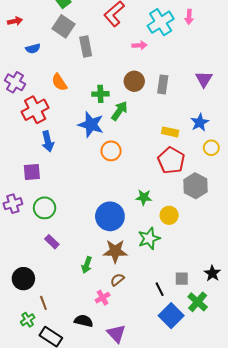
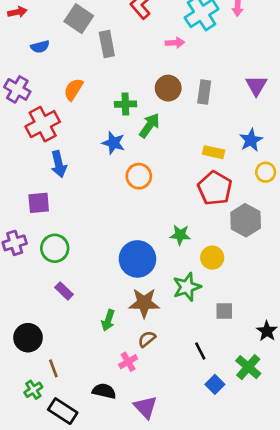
orange semicircle: (59, 82) -> (73, 89), turned 66
blue star: (91, 125) -> (113, 143), size x0.7
gray square: (182, 279) -> (224, 311), moved
blue square: (171, 316) -> (215, 384), size x0.6

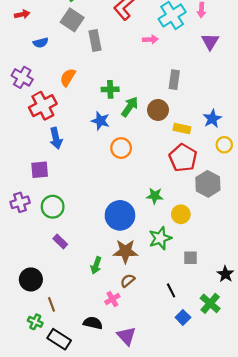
purple triangle: (256, 85) -> (210, 42), moved
brown circle: (168, 88) -> (158, 110), moved
green cross: (33, 390) -> (35, 322), turned -32

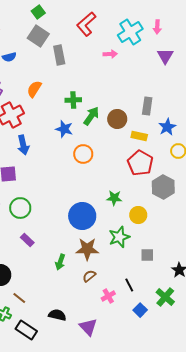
gray rectangle: (174, 80) -> (147, 106), moved
pink cross: (112, 299) -> (108, 296), moved
brown line: (52, 304) -> (19, 298), turned -32

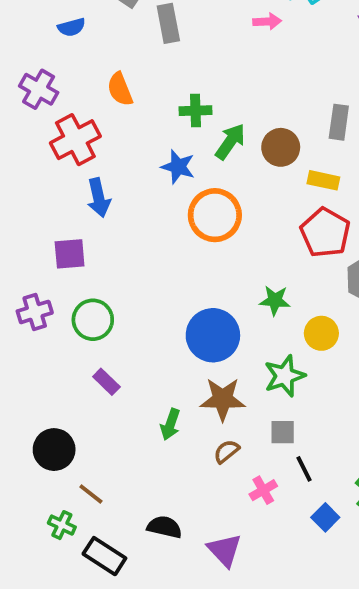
orange semicircle: (34, 89) -> (120, 89), turned -54
orange circle: (83, 154) -> (215, 215), size x1.4
gray square: (147, 255) -> (283, 432), moved

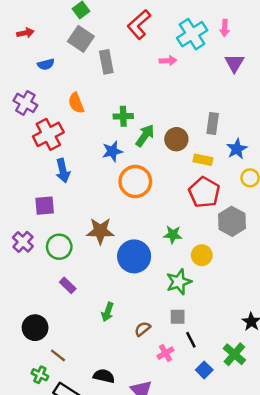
blue star: (178, 167) -> (112, 151), turned -30
purple cross: (35, 312) -> (23, 242), turned -30
brown star: (223, 399) -> (100, 231), moved

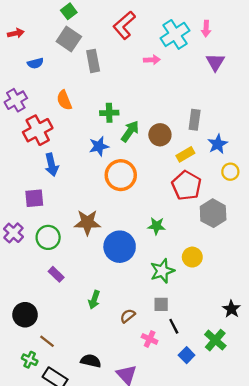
purple cross: (25, 103) -> (16, 100), turned 30
yellow rectangle: (203, 160) -> (185, 154), turned -42
yellow circle: (202, 255) -> (192, 257), moved
pink cross: (166, 353) -> (150, 339), turned -35

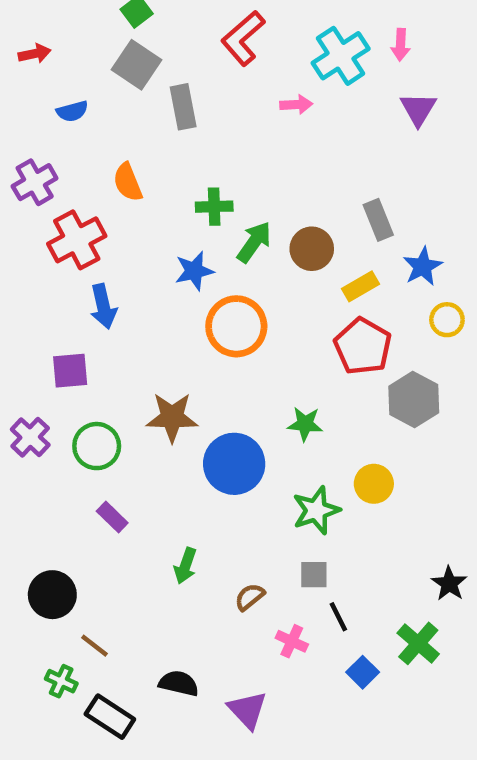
gray rectangle: (195, 120) -> (378, 220), turned -30

